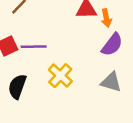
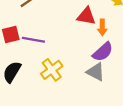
gray triangle: (111, 82) -> (96, 72), moved

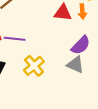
orange arrow: (102, 27) -> (82, 12), moved

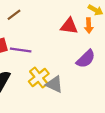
gray triangle: (75, 65) -> (54, 84), moved

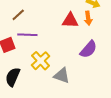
purple line: (21, 50) -> (27, 35), moved
yellow cross: (39, 78) -> (41, 61), moved

